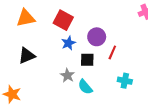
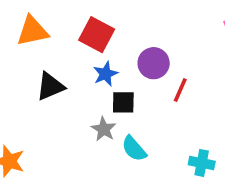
black triangle: (27, 56) -> (50, 86), moved
black square: (87, 60) -> (123, 102), moved
cyan cross: (125, 81) -> (202, 163), moved

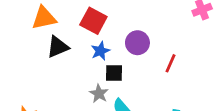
black triangle: (50, 86) -> (58, 47), moved
red line: (180, 90) -> (170, 63), moved

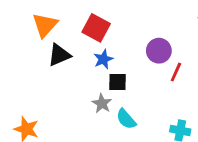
orange triangle: (44, 18) -> (45, 25), turned -36
purple circle: (137, 43) -> (159, 51), moved

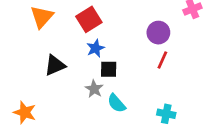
red square: (96, 28) -> (89, 19), turned 30
purple circle: (159, 51) -> (158, 33), moved
black triangle: (59, 55) -> (55, 65), moved

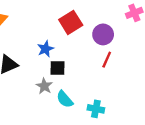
red square: (89, 19) -> (71, 22), moved
cyan cross: (166, 114) -> (96, 109), moved

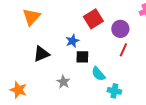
gray star: (44, 86) -> (63, 82), moved
cyan semicircle: (65, 99) -> (98, 74), moved

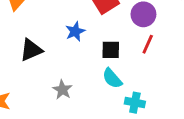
black square: (82, 57) -> (111, 50), moved

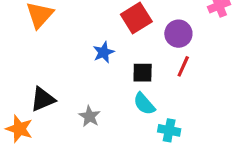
black triangle: (31, 50) -> (43, 99), moved

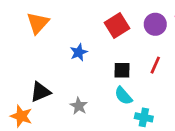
purple circle: (178, 34) -> (155, 24), moved
blue star: (104, 52) -> (79, 52), moved

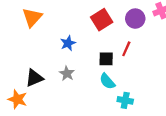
red line: (155, 65) -> (126, 49), moved
gray star: (79, 106) -> (67, 73), moved

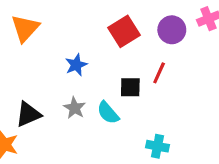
cyan semicircle: (107, 81) -> (108, 113), moved

